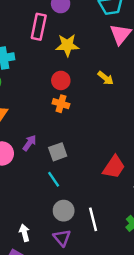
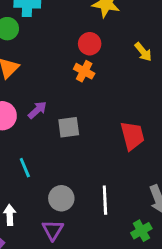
red trapezoid: (114, 167) -> (132, 136), moved, turned -60
cyan line: (54, 179) -> (25, 168), moved
white line: (93, 219) -> (105, 200), moved

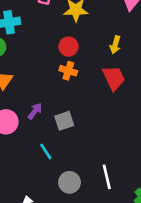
yellow arrow: (143, 52) -> (115, 45), turned 66
red trapezoid: (132, 136) -> (114, 78), moved
cyan line: (25, 168) -> (46, 152), moved

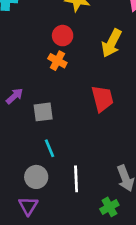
yellow arrow: (115, 45) -> (112, 43), size x1.5
red trapezoid: (114, 78) -> (102, 99), moved
cyan line: (46, 152) -> (49, 148), moved

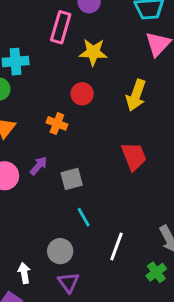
orange cross: (57, 61) -> (57, 123), moved
gray circle: (36, 177) -> (60, 251), moved
white line: (76, 179) -> (116, 246), turned 30

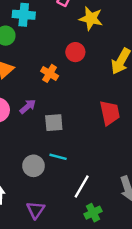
cyan line: (84, 217) -> (58, 157), turned -56
gray circle: (60, 251) -> (33, 166), moved
green cross: (156, 272) -> (93, 213), moved

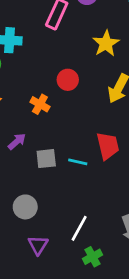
yellow star: (91, 18) -> (106, 43), moved, turned 30
cyan line: (58, 157) -> (78, 162), moved
purple triangle: (36, 210) -> (38, 245), moved

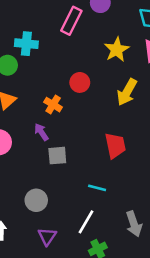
purple arrow: (17, 141) -> (41, 132), moved, turned -84
cyan line: (78, 162) -> (97, 188), moved

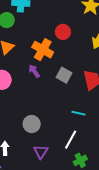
orange cross: (53, 105) -> (43, 50), size x1.5
gray square: (57, 156) -> (64, 75), moved, turned 35

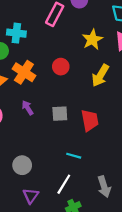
orange cross: (43, 50) -> (24, 72), moved
gray square: (64, 75) -> (60, 114), turned -35

